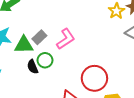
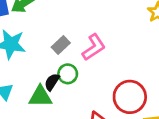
green triangle: (24, 45) -> (40, 97), moved
black semicircle: (33, 67) -> (52, 82), turned 56

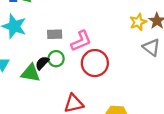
gray rectangle: (61, 45) -> (55, 34), turned 32
red circle: (130, 97) -> (95, 63), moved

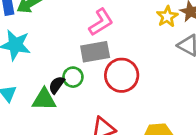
gray rectangle: (55, 34) -> (95, 52), moved, size x1.5
pink L-shape: (81, 41) -> (101, 22), moved

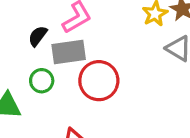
black semicircle: (57, 85) -> (38, 36), moved

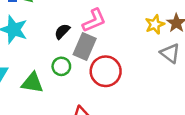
gray rectangle: (69, 52) -> (85, 46), turned -65

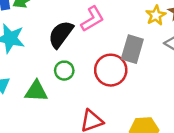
black semicircle: (62, 31) -> (61, 34), size x1.6
gray rectangle: (85, 46) -> (132, 49), moved

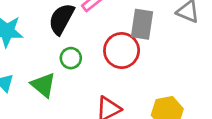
green triangle: (36, 91) -> (43, 85), turned 45

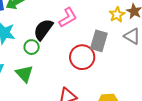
green circle: (71, 58) -> (32, 47), moved

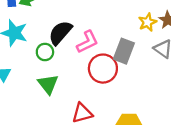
pink L-shape: (68, 18) -> (87, 42), moved
green triangle: (24, 74) -> (48, 84), moved

